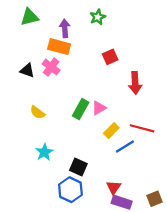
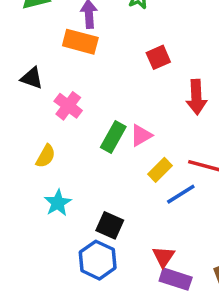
pink cross: (51, 67) -> (68, 106), moved
yellow semicircle: (37, 112) -> (46, 156), moved, turned -98

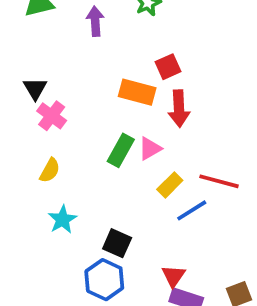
orange rectangle: (80, 42) -> (137, 92), moved
black triangle: (32, 78) -> (35, 89), turned 40
red arrow: (196, 97) -> (179, 109), moved
pink cross: (68, 106) -> (52, 116), moved

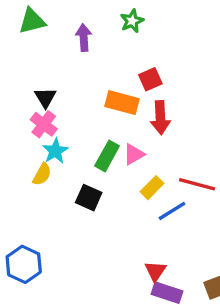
black triangle: (35, 89) -> (45, 98), moved
cyan star: (62, 220) -> (55, 151), moved
black square: (117, 243) -> (89, 198), moved
blue hexagon: (104, 280) -> (24, 264), moved

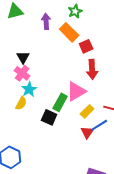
orange rectangle: (122, 103) -> (69, 32), moved, turned 30
pink triangle: (134, 154) -> (76, 91), size x1.5
green rectangle: (107, 156) -> (60, 102), moved
red triangle: (155, 271) -> (87, 132), moved

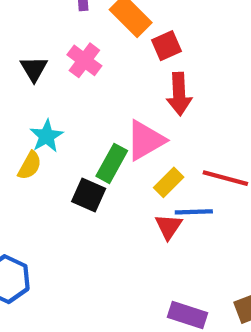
pink cross: (22, 73) -> (84, 60), moved
blue line: (99, 125) -> (194, 212), turned 30

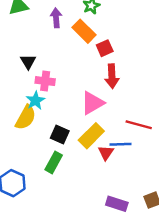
pink cross: (84, 60) -> (45, 81), moved, turned -30
green rectangle: (112, 163) -> (54, 162), moved
yellow semicircle: (30, 166) -> (26, 117), size x1.5
yellow rectangle: (169, 182) -> (91, 136), moved, size x1.5

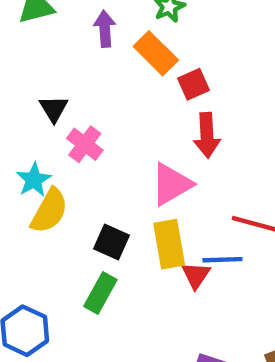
pink cross: (45, 81) -> (85, 144), turned 30
cyan star: (35, 100) -> (34, 180), moved
yellow rectangle: (91, 136) -> (169, 244), turned -55

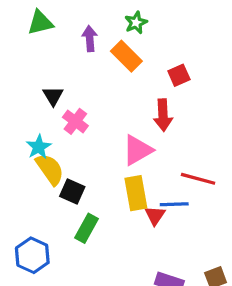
red square: (194, 84) -> (179, 75), moved
yellow semicircle: (49, 211) -> (50, 169), turned -64
black square: (111, 242) -> (72, 192), moved

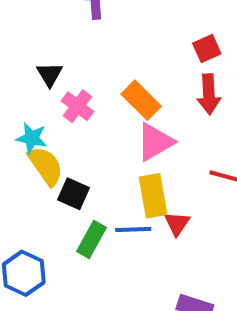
orange rectangle: (126, 56) -> (141, 100), moved
red arrow: (163, 115) -> (209, 94), moved
cyan star: (39, 147) -> (32, 138), turned -30
blue line: (174, 204) -> (133, 230), moved

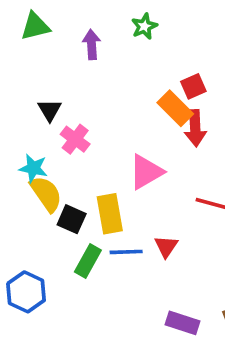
orange rectangle: (141, 100) -> (175, 108), moved
yellow rectangle: (153, 196) -> (110, 214), moved

